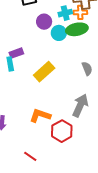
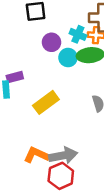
cyan cross: (65, 13) -> (78, 34), turned 32
gray arrow: (80, 105) -> (63, 155), moved, turned 50

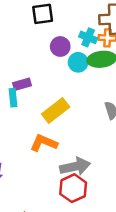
orange L-shape: (36, 155) -> (44, 143), moved

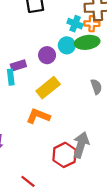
purple circle: (60, 46) -> (47, 55), moved
gray arrow: (75, 166) -> (81, 145), moved, turned -60

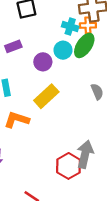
green ellipse: (87, 42) -> (84, 45), turned -45
purple rectangle: (18, 65) -> (13, 46), moved
orange L-shape: (38, 116) -> (17, 120), moved

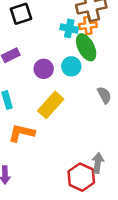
green ellipse: (84, 45) -> (86, 47), turned -55
cyan circle: (63, 50) -> (71, 66), moved
gray arrow: (85, 154) -> (98, 163), size x0.7

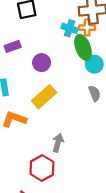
cyan circle: (71, 66) -> (94, 64), moved
gray arrow: (98, 163) -> (58, 143), moved
red hexagon: (81, 177) -> (42, 168), moved

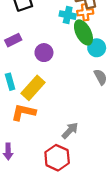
yellow rectangle: (44, 97) -> (33, 88), moved
gray arrow: (58, 143) -> (70, 131), turned 36

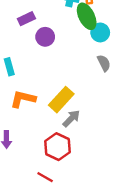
purple rectangle: (13, 40) -> (26, 19), moved
yellow rectangle: (33, 88) -> (61, 100), moved

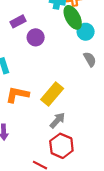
gray arrow: (71, 118) -> (57, 120), moved
red hexagon: (57, 147) -> (61, 146), moved

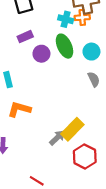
green ellipse: (73, 17) -> (65, 46), moved
yellow rectangle: (52, 94) -> (72, 129), moved
red hexagon: (61, 146) -> (85, 157), moved

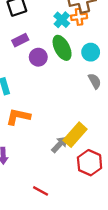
cyan cross: (66, 19) -> (62, 20), turned 32

